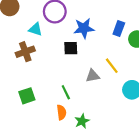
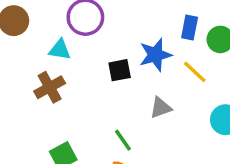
blue star: (84, 28) -> (155, 55), moved
yellow line: (112, 66) -> (195, 72), moved

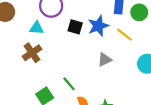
black square: (120, 70) -> (75, 27), moved, turned 32
green line: (123, 140) -> (69, 84), moved

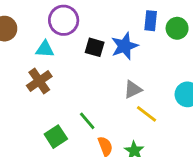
yellow line: (125, 35) -> (146, 114), moved

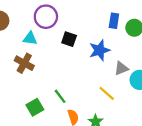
blue star: (124, 46) -> (100, 50), moved
brown cross: (39, 81) -> (24, 63), turned -30
gray triangle: (133, 89) -> (121, 68), moved

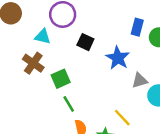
blue star: (100, 50) -> (118, 58), turned -30
yellow line: (107, 93) -> (122, 118), moved
green square: (35, 107) -> (61, 79), moved

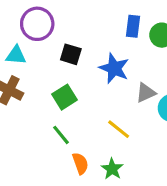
green square: (61, 79) -> (65, 97), moved
yellow line: (122, 118) -> (119, 129), moved

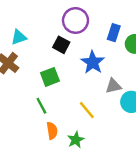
purple circle: (37, 24) -> (75, 20), moved
cyan triangle: (16, 55) -> (19, 37), turned -35

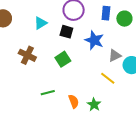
cyan triangle: (19, 37) -> (41, 23), moved
green line: (41, 106) -> (48, 93), moved, turned -64
yellow line: (87, 110) -> (108, 78), moved

